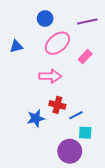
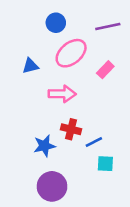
blue triangle: (16, 46) -> (30, 66), moved
purple circle: (70, 151) -> (52, 186), moved

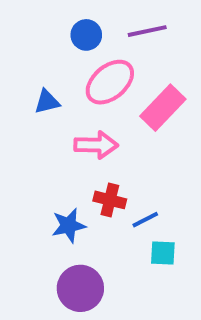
purple line: (108, 27) -> (147, 31), moved
pink rectangle: (105, 70) -> (163, 108), size x1.6

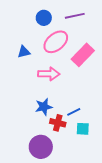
red cross: (110, 200) -> (58, 123), moved
blue star: (69, 225) -> (44, 107), moved

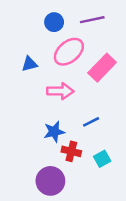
blue line: (74, 112) -> (91, 122), moved
cyan square: (83, 129) -> (102, 159), turned -32

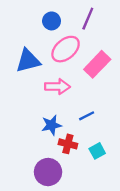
purple line: (92, 20) -> (88, 19), turned -55
blue triangle: (29, 64) -> (28, 61), size x1.6

